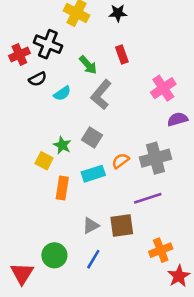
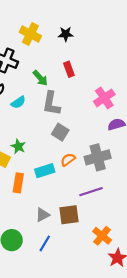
gray L-shape: (101, 95) -> (51, 103), turned -30
gray square: (92, 137) -> (60, 132), moved
orange cross: (161, 250) -> (102, 236), turned -30

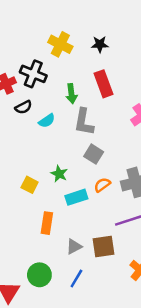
red rectangle: (69, 69) -> (104, 84), size x1.5
green arrow: (40, 78) -> (71, 94), turned 35
green star: (18, 146) -> (59, 174), moved
orange rectangle: (18, 183) -> (47, 223), moved

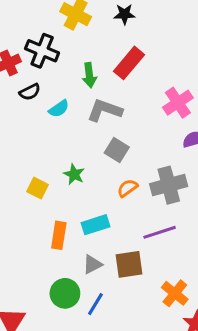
red rectangle: (104, 84) -> (129, 63), turned 60
gray L-shape: (84, 122) -> (105, 110), turned 100
cyan rectangle: (76, 197) -> (95, 225), moved
green circle: (39, 275) -> (65, 293), moved

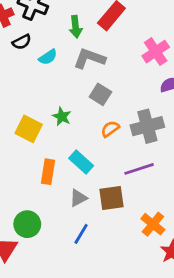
yellow square: (37, 188) -> (29, 129), size x1.4
cyan rectangle: (95, 225) -> (81, 162), turned 60
green circle: (65, 293) -> (27, 224), moved

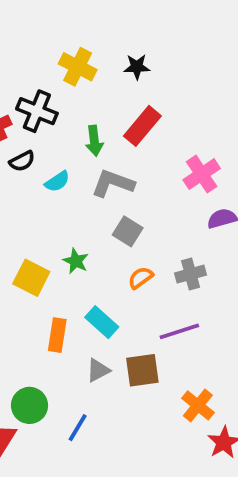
gray cross: (147, 126) -> (191, 274), size x0.7
blue line: (81, 234) -> (78, 428), moved

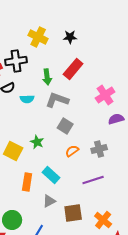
black cross: (37, 111) -> (16, 61), turned -30
cyan semicircle: (57, 181) -> (27, 99), turned 32
brown square: (142, 370) -> (73, 213), moved

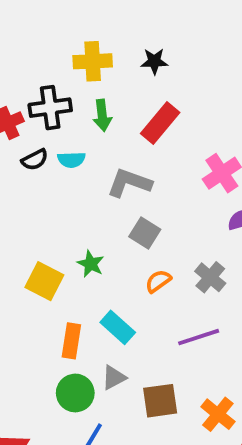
yellow cross: (38, 37) -> (93, 61), turned -30
green arrow: (47, 77) -> (102, 115), moved
cyan semicircle: (27, 99) -> (71, 160), moved
gray cross: (99, 149) -> (210, 277), turned -35
green circle: (12, 220) -> (75, 393), moved

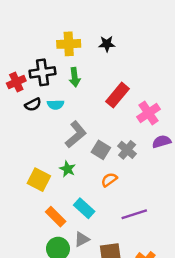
red rectangle: (160, 123) -> (118, 95), moved
gray L-shape: (129, 183) -> (76, 134), moved, turned 120
gray cross: (210, 277) -> (127, 150), moved
orange rectangle: (71, 341) -> (56, 217), turned -54

